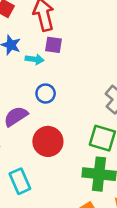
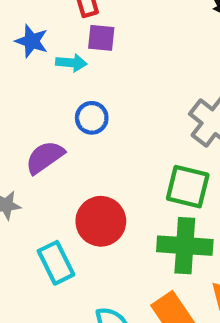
red circle: (48, 141) -> (101, 221), moved

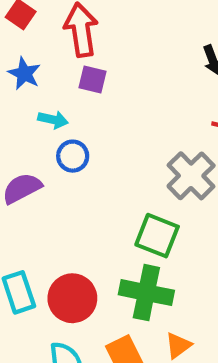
cyan arrow: (71, 63) -> (53, 120), moved
red circle: (101, 221) -> (72, 298), moved

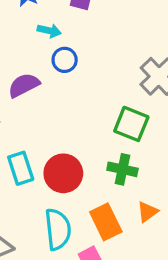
green cross: (146, 293) -> (122, 169), size x0.7

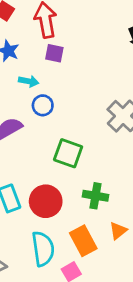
green square: (131, 124) -> (68, 153), moved

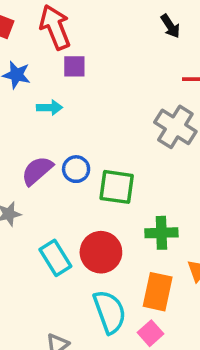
blue circle: (43, 105) -> (76, 169), moved
orange rectangle: (83, 241) -> (158, 292), turned 52

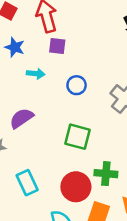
blue circle: (76, 169) -> (77, 85), moved
red circle: (101, 252) -> (76, 187), moved

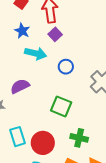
purple square: (57, 46) -> (55, 34), turned 32
cyan arrow: (36, 74) -> (36, 53), size x1.5
red circle: (76, 187) -> (43, 143), moved

